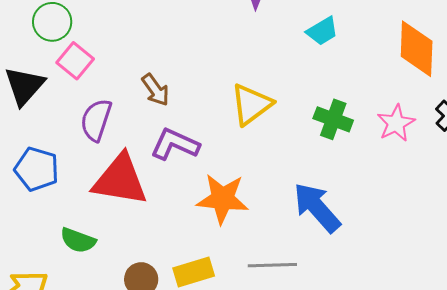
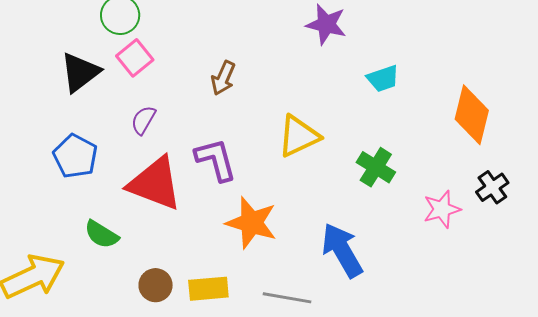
brown arrow: (155, 90) -> (223, 78), moved, turned 48
purple semicircle: (96, 120) -> (143, 120), size x0.7
pink star: (396, 123) -> (442, 209), moved
purple L-shape: (175, 144) -> (216, 160), turned 39

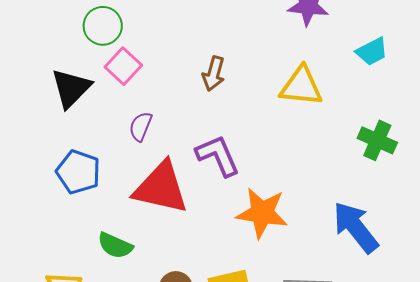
yellow triangle: (299, 136) -> (301, 86), moved, turned 39

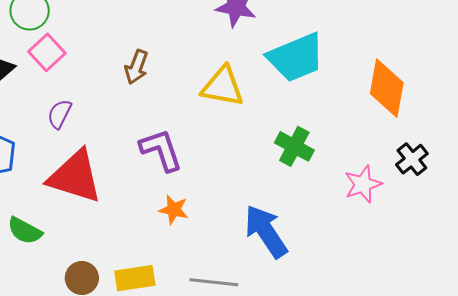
cyan trapezoid: (372, 52) -> (296, 57), size x1.8
purple L-shape: (218, 156) -> (161, 150), moved
orange star: (262, 213) -> (174, 210), size x0.6

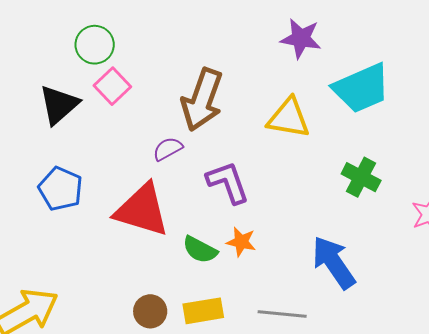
brown arrow: (136, 67) -> (202, 100), size x1.8
purple semicircle: (59, 114) -> (168, 149), moved, turned 36
green semicircle: (25, 231) -> (200, 250), moved

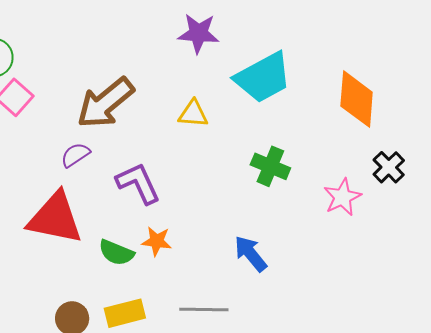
brown arrow: (202, 100) -> (105, 103), turned 36
yellow triangle: (289, 118) -> (193, 114), size x0.7
blue arrow: (334, 262) -> (251, 254), size x0.7

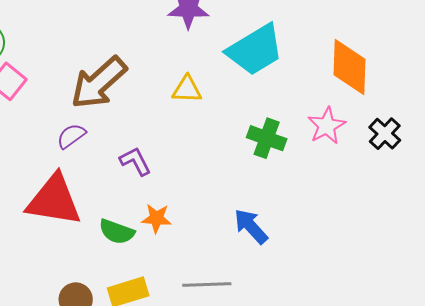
purple L-shape: (138, 183) -> (135, 161), size x0.7
pink star: (342, 197) -> (327, 126), moved

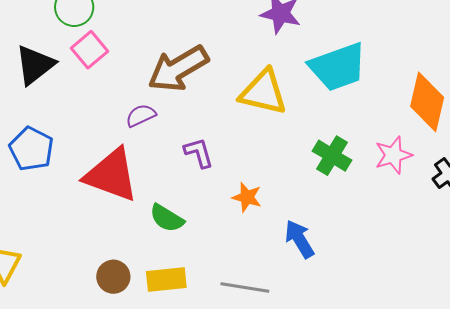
yellow triangle: (187, 89) -> (263, 92), size x1.6
orange star: (156, 218) -> (247, 197), moved

